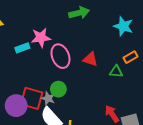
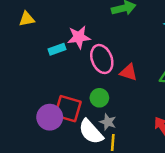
red triangle: (90, 59) -> (128, 72), moved
gray star: (48, 98) -> (108, 122), moved

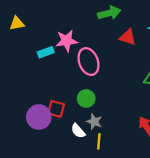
red triangle: (128, 72) -> (128, 37), moved
red square: (68, 109) -> (56, 109), size x0.7
white semicircle: (91, 132) -> (78, 131), size x0.6

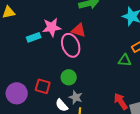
red triangle: (128, 37) -> (79, 30), moved
purple circle: (39, 117) -> (17, 93), moved

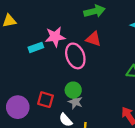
red triangle: (79, 30) -> (93, 39), moved
gray star: (76, 97) -> (75, 102), moved

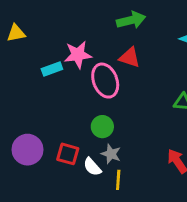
red square: (45, 100) -> (68, 154), moved
gray star: (75, 102) -> (111, 154), moved

